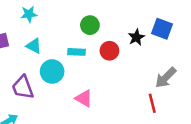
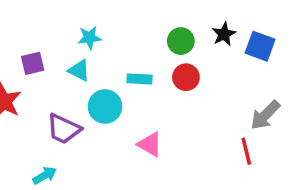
cyan star: (29, 14) -> (89, 38), moved
green circle: (90, 25) -> (181, 41), moved
black star: (136, 37) -> (224, 34), moved
purple trapezoid: (23, 87) -> (64, 129), turned -45

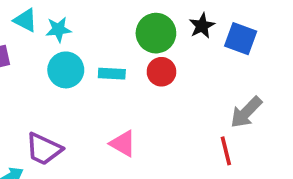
green circle: (181, 41) -> (156, 33), size x1.4
cyan triangle: (79, 70) -> (25, 20), moved
cyan circle: (105, 106) -> (66, 70), moved
purple trapezoid: (64, 129) -> (44, 149), moved

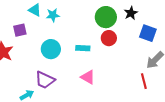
blue square: (241, 39) -> (148, 33), moved
cyan circle: (66, 70) -> (51, 49), moved
cyan rectangle: (112, 74) -> (83, 48), moved

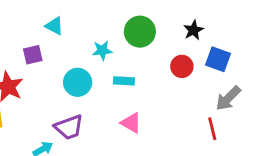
cyan star: (53, 15) -> (102, 50), moved
green circle: (106, 17) -> (140, 32), moved
red circle: (109, 38) -> (182, 66), moved
purple trapezoid: (45, 80) -> (69, 127), turned -45

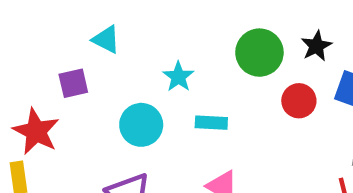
green circle: (140, 32) -> (259, 53), moved
cyan star: (102, 50) -> (178, 77), turned -30

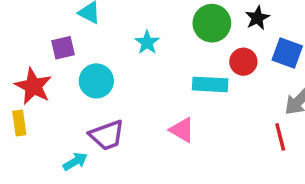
cyan rectangle: (211, 123) -> (210, 84), moved, size x1.4
cyan circle: (141, 125) -> (96, 81), moved

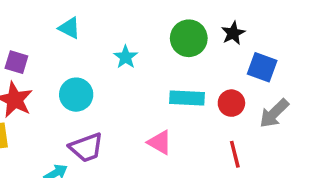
purple square: (63, 48) -> (16, 62), moved, turned 30
red circle: (243, 62) -> (231, 103), moved
red line: (280, 137) -> (235, 154), moved

